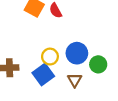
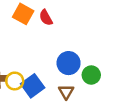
yellow circle: (50, 57) -> (15, 81), moved

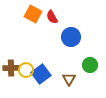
blue circle: (69, 63) -> (71, 37), moved

